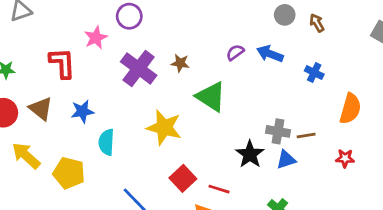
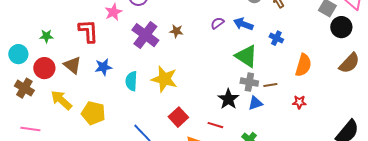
green triangle: (211, 97) -> (246, 56), moved
cyan semicircle: (106, 142) -> (131, 81), moved
red line: (219, 189) -> (215, 125), moved

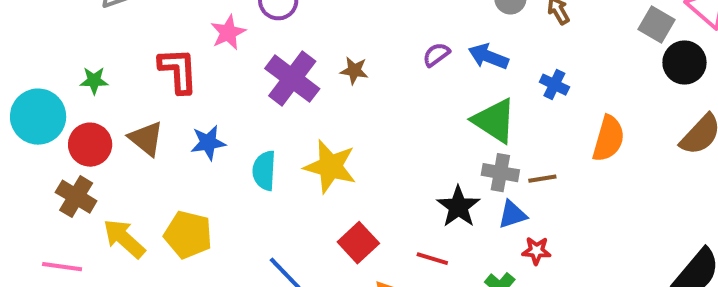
cyan circle: (18, 54) -> (38, 117), size x1.4
brown cross: (24, 88) -> (76, 197), moved
yellow arrow: (61, 100) -> (124, 239), moved
red star: (299, 102) -> (536, 251), moved

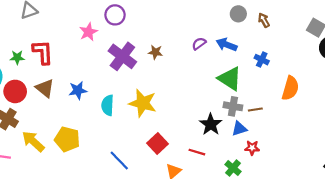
red L-shape: (178, 71) -> (43, 52), moved

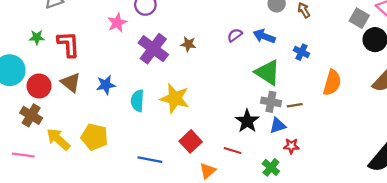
green star: (17, 57) -> (37, 37), moved
blue line: (119, 161) -> (150, 160), turned -35

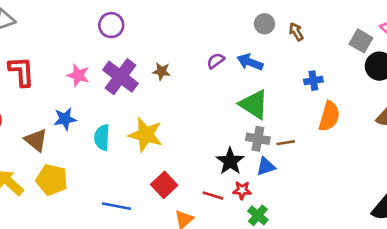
pink star: (117, 23) -> (78, 75), moved, turned -30
blue cross: (302, 52) -> (313, 81), moved, turned -35
brown triangle: (71, 83) -> (36, 140), moved
red star: (291, 146) -> (242, 190), moved

